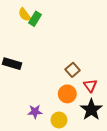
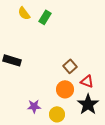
green rectangle: (35, 19) -> (45, 17), moved
red triangle: (90, 86) -> (87, 81), turned -32

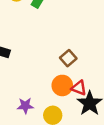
red triangle: (87, 81) -> (79, 88), moved

